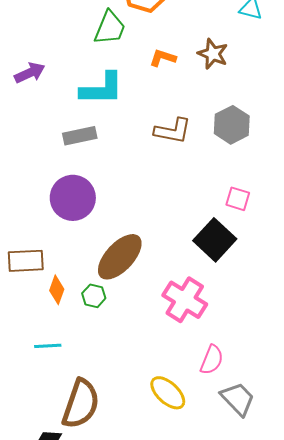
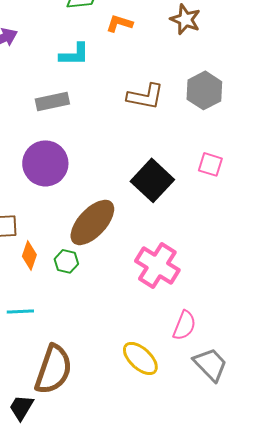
orange L-shape: (163, 58) -> (119, 23), moved
cyan L-shape: (102, 89) -> (74, 54), size x0.7
black square: (215, 240) -> (152, 180), moved

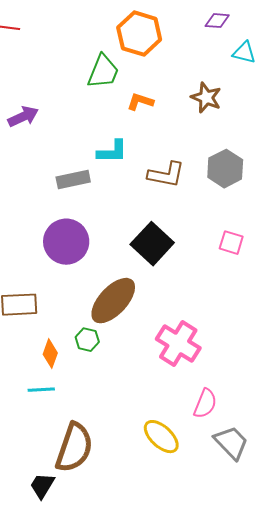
cyan L-shape: (74, 54) -> (112, 152), moved
black square: (152, 180) -> (152, 244), moved
orange diamond: (29, 255) -> (50, 354), moved

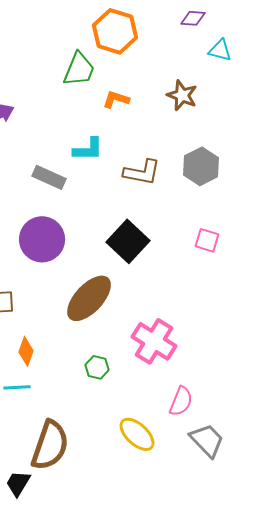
gray rectangle: (73, 180) -> (49, 177), turned 36
green hexagon: (87, 340) -> (97, 367), moved

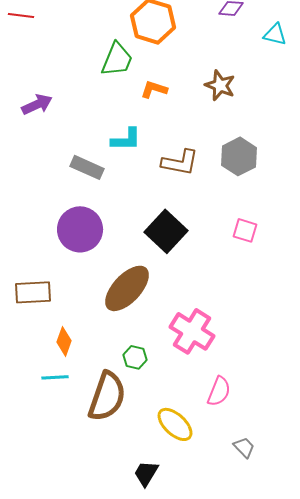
cyan triangle: (220, 50) -> (275, 34), moved
gray trapezoid: (207, 440) -> (244, 447), moved, size x0.6
brown semicircle: (50, 445) -> (107, 396), moved
black trapezoid: (18, 483) -> (146, 473), moved

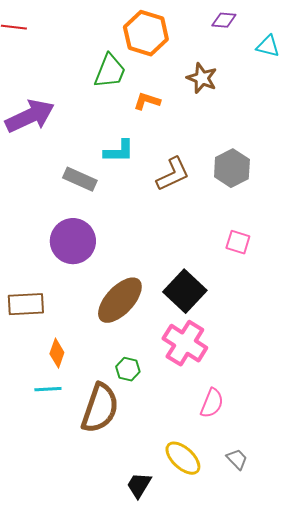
brown star: (220, 85) -> (202, 78), moved
purple arrow: (37, 104) -> (30, 116), size x1.6
brown L-shape: (180, 162) -> (173, 174), turned -36
black square: (166, 231) -> (185, 291), moved
yellow ellipse: (175, 424) -> (183, 458), moved

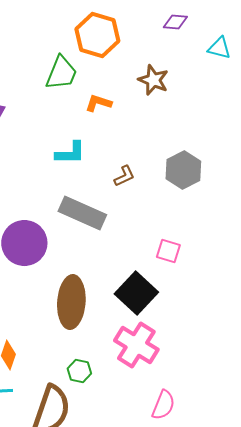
brown L-shape: (173, 174) -> (124, 176), size x0.6
gray rectangle: (80, 179) -> (82, 213), moved, size x1.4
pink square: (238, 242) -> (168, 251), moved
brown ellipse: (120, 300) -> (71, 302), turned -39

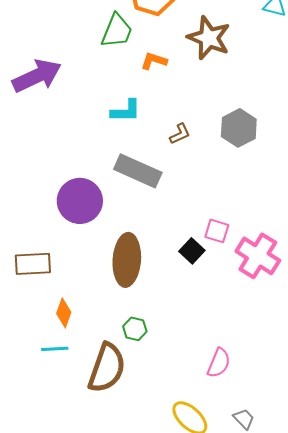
brown star: (153, 80) -> (209, 38), size x1.4
pink square: (168, 251) -> (217, 231), moved
black square: (136, 293) -> (192, 251), size x0.6
pink cross: (136, 345) -> (258, 256), moved

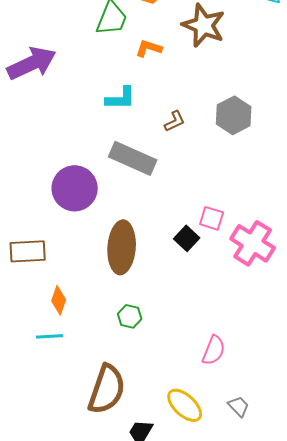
brown semicircle: (107, 368) -> (107, 389), moved

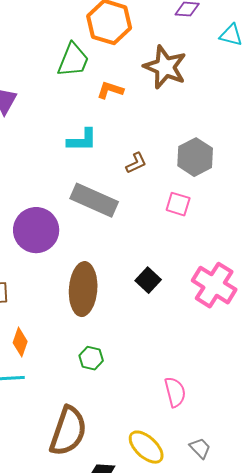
pink square: (212, 218) -> (178, 204), moved
pink semicircle: (214, 350) -> (175, 392), turned -36

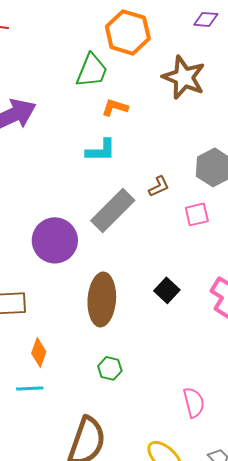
orange L-shape: (110, 90) -> (115, 107), moved
brown L-shape: (136, 163) -> (159, 186), moved
gray rectangle: (94, 200) -> (113, 210), turned -69
pink square: (178, 204) -> (197, 214), turned -30

